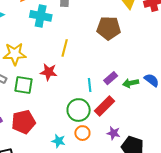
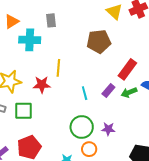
red star: (49, 72) -> (42, 85), moved
cyan line: (90, 85) -> (85, 93), moved
red rectangle: (105, 106) -> (127, 69), moved
purple star: (113, 133) -> (108, 129), moved

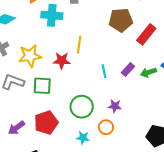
red rectangle: (127, 69) -> (146, 34), moved
green circle: (82, 127) -> (82, 107), moved
purple star: (108, 129) -> (115, 106), moved

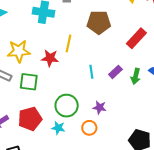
brown pentagon: (121, 20) -> (99, 22), moved
green arrow: (148, 72) -> (136, 76), turned -63
cyan star: (83, 138) -> (58, 128), moved

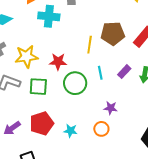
brown pentagon: (99, 22) -> (113, 33), moved
yellow line: (68, 43) -> (90, 45), moved
green circle: (67, 106) -> (75, 83), moved

